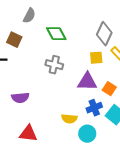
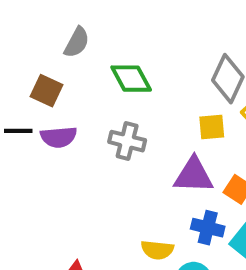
purple semicircle: (20, 98) -> (59, 137), moved
blue cross: (94, 108) -> (208, 228), turned 35

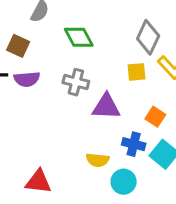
purple triangle: (194, 175) -> (106, 107), moved

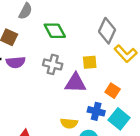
yellow square: (137, 72) -> (90, 62), moved

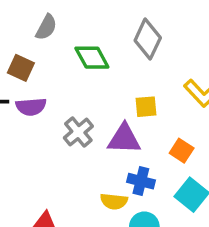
gray diamond: (107, 31) -> (148, 39), moved
gray cross: (53, 64) -> (78, 132), moved, turned 36
blue cross: (96, 111) -> (141, 181), moved

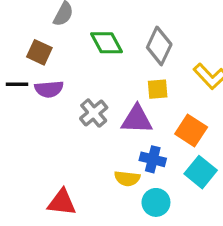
gray diamond: (148, 39) -> (159, 46), moved
orange square: (182, 151) -> (191, 131), size x1.4

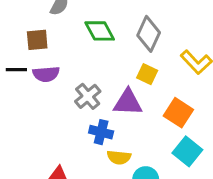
brown square: (39, 52) -> (37, 40), turned -30
yellow square: (158, 89) -> (147, 74), turned 30
blue cross: (153, 159) -> (101, 132), moved

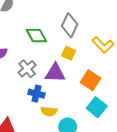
green diamond: (100, 31) -> (36, 36), moved

